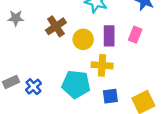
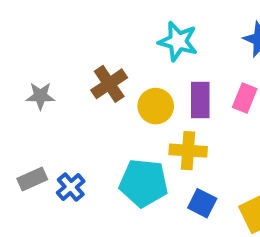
gray star: (16, 18) -> (40, 96), moved
blue square: (110, 96) -> (202, 203), turned 35

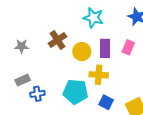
gray rectangle: (32, 179) -> (23, 80), moved
blue cross: (71, 187) -> (37, 94), turned 32

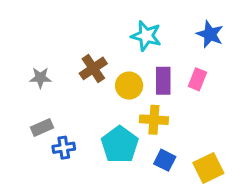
cyan pentagon: (75, 92) -> (120, 145), turned 30

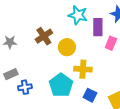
purple rectangle: (163, 81) -> (98, 27), moved

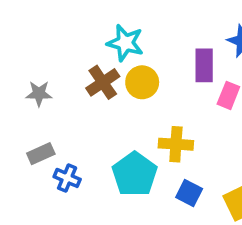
cyan star: (78, 15) -> (125, 43), moved
yellow circle: (67, 47) -> (142, 82), moved
blue cross: (25, 87) -> (67, 178), turned 32

